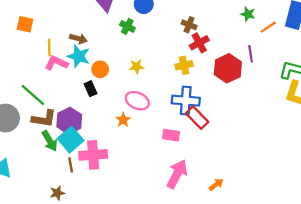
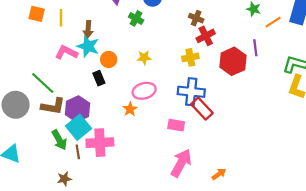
brown arrow: (78, 39) -> (88, 29), turned 77
yellow line: (49, 47) -> (61, 18), moved
pink ellipse: (137, 101) -> (144, 91), turned -40
green arrow: (50, 141) -> (59, 140), moved

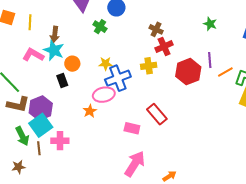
orange line: (273, 22) -> (225, 72), moved
blue cross: (191, 92) -> (118, 78), moved, turned -30
pink cross: (100, 143) -> (60, 141), size x0.7
brown star: (64, 179) -> (19, 167), moved

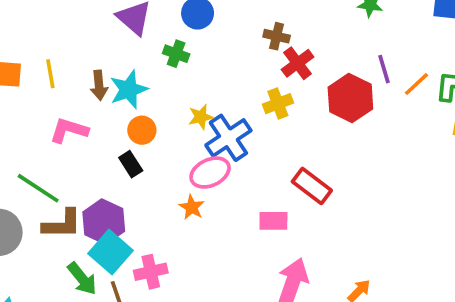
cyan star: (54, 50) -> (129, 90), moved, turned -30

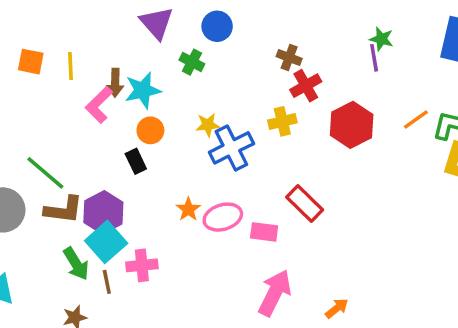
purple line: (384, 69) -> (374, 58), moved
pink L-shape: (69, 130) -> (99, 105), moved, turned -69
pink ellipse: (210, 173) -> (223, 217), moved

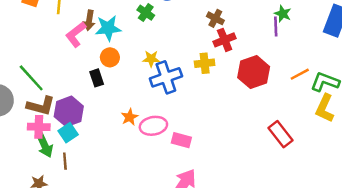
red rectangle: (305, 203) -> (280, 134), moved
cyan square: (106, 242) -> (68, 133), size x0.7
pink cross: (142, 265) -> (39, 127), moved

